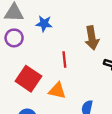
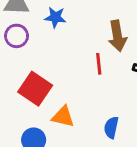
red line: (64, 59) -> (99, 64), moved
orange triangle: (57, 91) -> (63, 117), moved

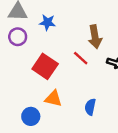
red line: (99, 64) -> (81, 58), turned -42
red square: (35, 89) -> (45, 66), moved

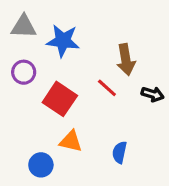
blue star: (47, 22) -> (63, 41), size x1.5
purple circle: (18, 37) -> (24, 72), moved

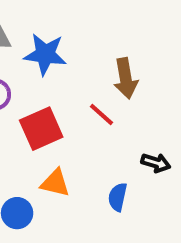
black arrow: (153, 94) -> (156, 163), moved
red square: (60, 99) -> (41, 129), turned 32

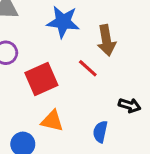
blue star: (45, 54) -> (63, 22), moved

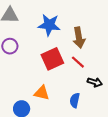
red line: (88, 68) -> (78, 62), moved
red square: (41, 79) -> (52, 59), moved

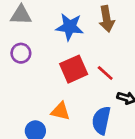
brown arrow: (79, 38) -> (107, 19), moved
blue semicircle: (75, 100) -> (101, 120), size x1.5

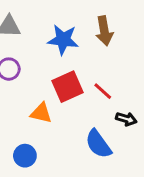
orange triangle: (60, 111) -> (41, 113), moved
blue semicircle: (101, 120) -> (98, 144), turned -48

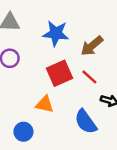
brown arrow: (104, 31) -> (92, 46), moved, turned 60
orange triangle: (41, 113) -> (45, 104), moved

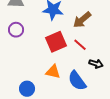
orange triangle: (45, 104) -> (53, 72), moved

